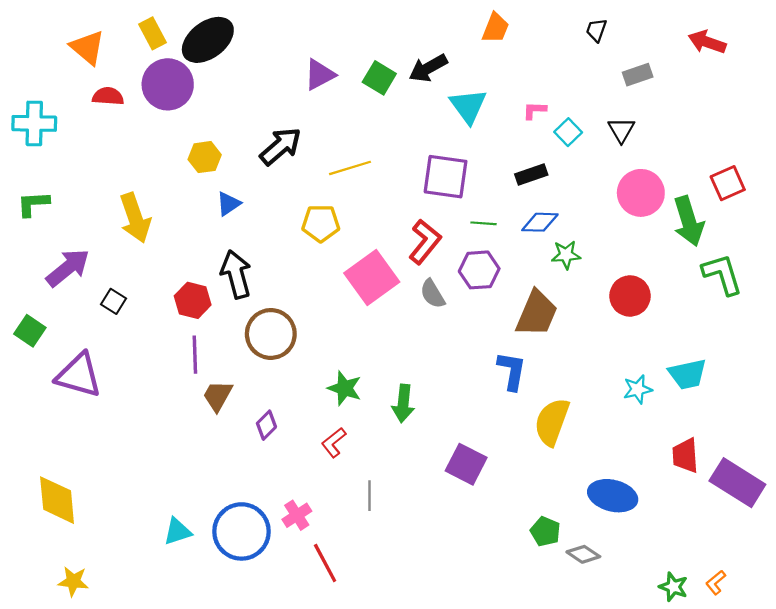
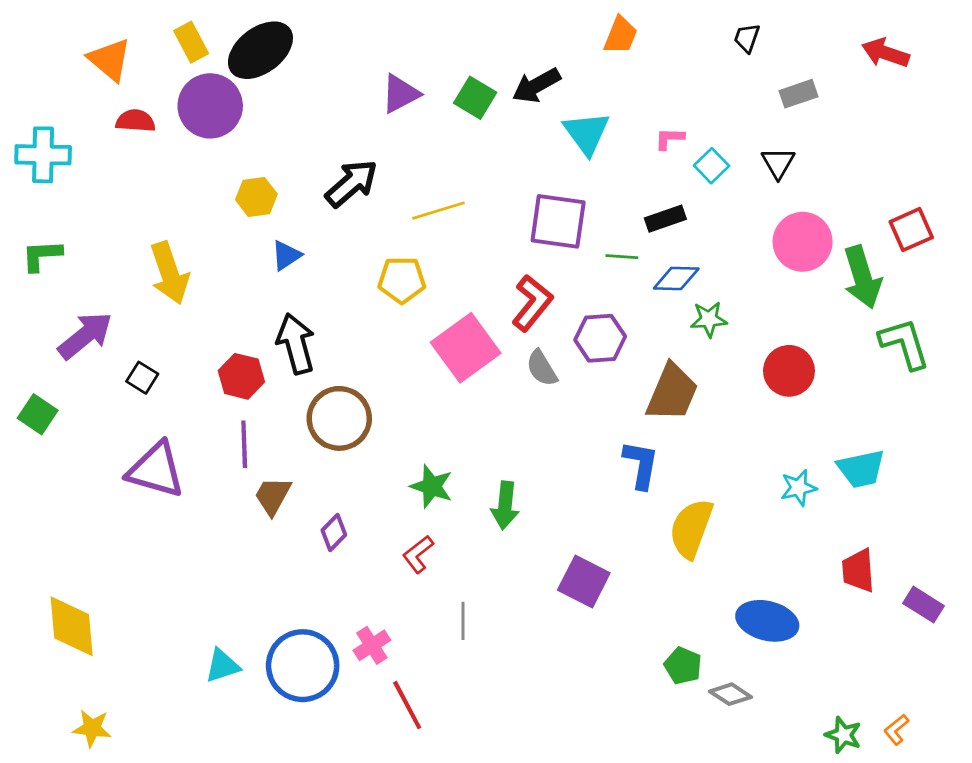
green line: (483, 223) -> (622, 257), moved
purple triangle: (79, 375) -> (156, 470), moved
purple rectangle: (737, 483) -> (924, 605), size x0.6

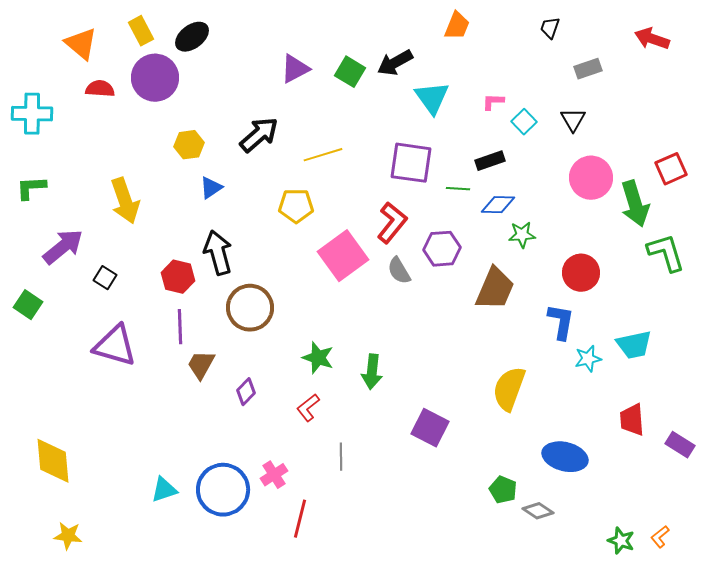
black ellipse: (260, 50) -> (192, 37), size x0.7
blue L-shape: (641, 465) -> (561, 322), moved
red line: (407, 705) -> (300, 519), turned 42

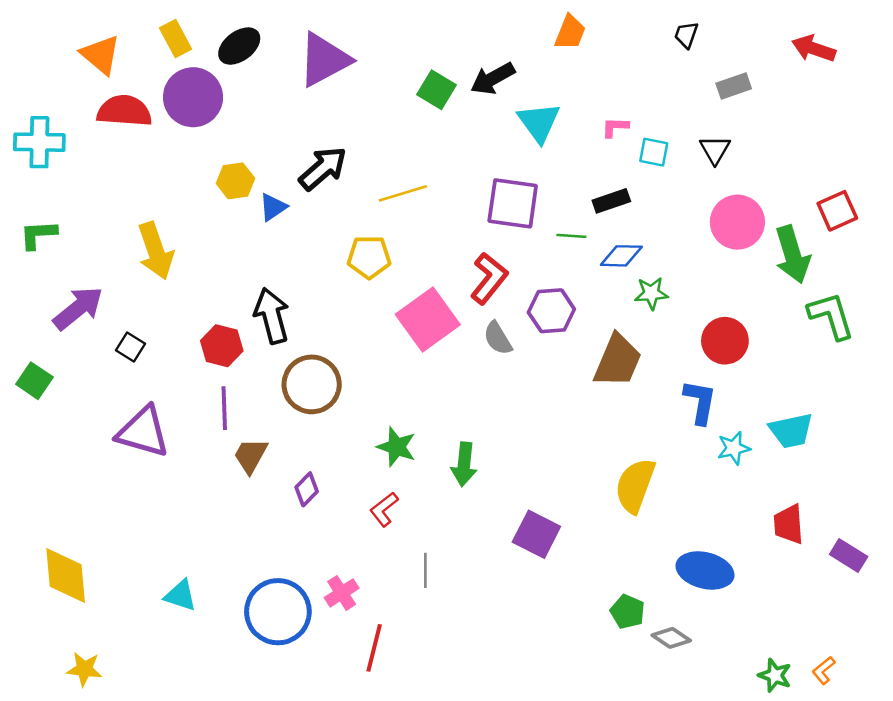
purple triangle: (295, 69) -> (324, 60), moved, size x1.5
red semicircle: (100, 89) -> (124, 111), size x1.5
cyan square: (524, 122) -> (654, 152), turned -35
blue triangle: (211, 188) -> (273, 207), moved
cyan triangle: (164, 490) -> (181, 595), moved, turned 36

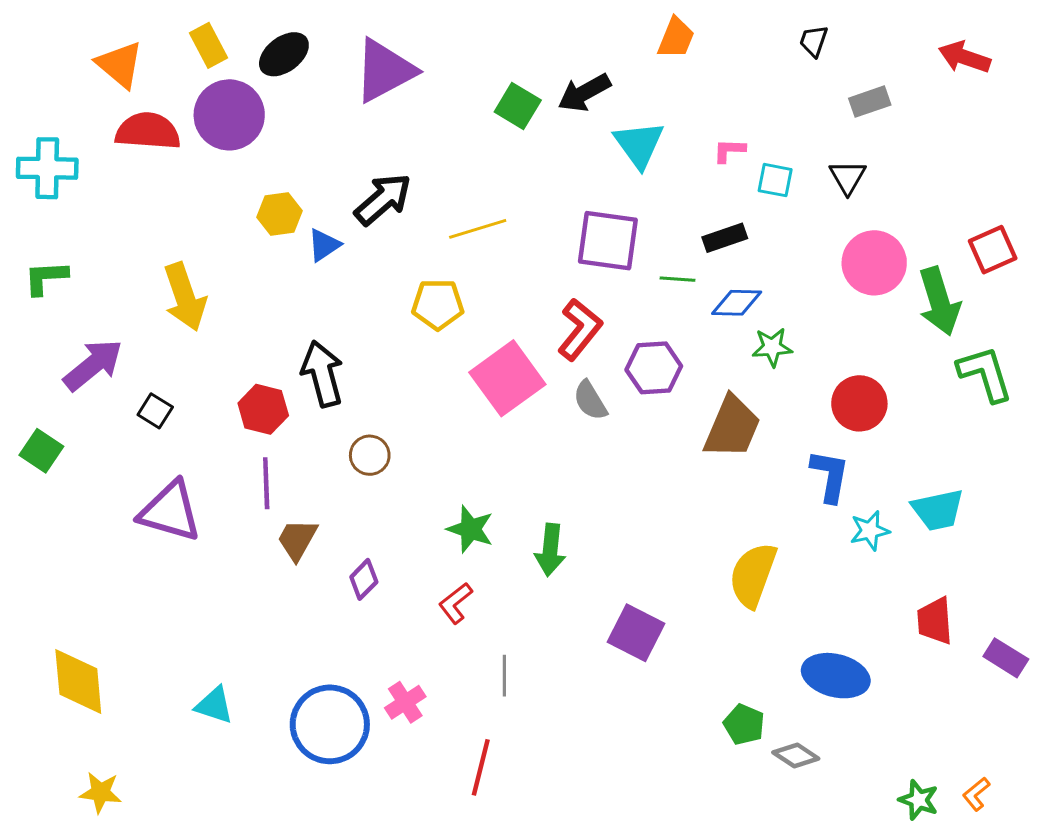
brown circle: (312, 384) -> (370, 455), size x0.6
red line: (374, 648) -> (481, 767), moved

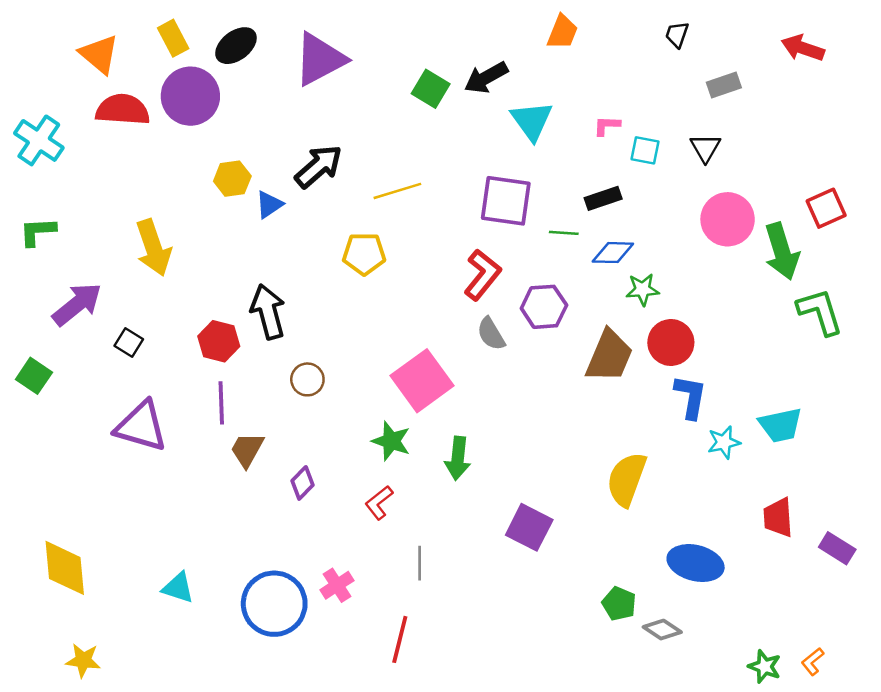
cyan cross: (47, 168) -> (39, 140), turned 33
pink square: (507, 378) -> (422, 381), moved
red circle: (859, 403) -> (671, 343), moved

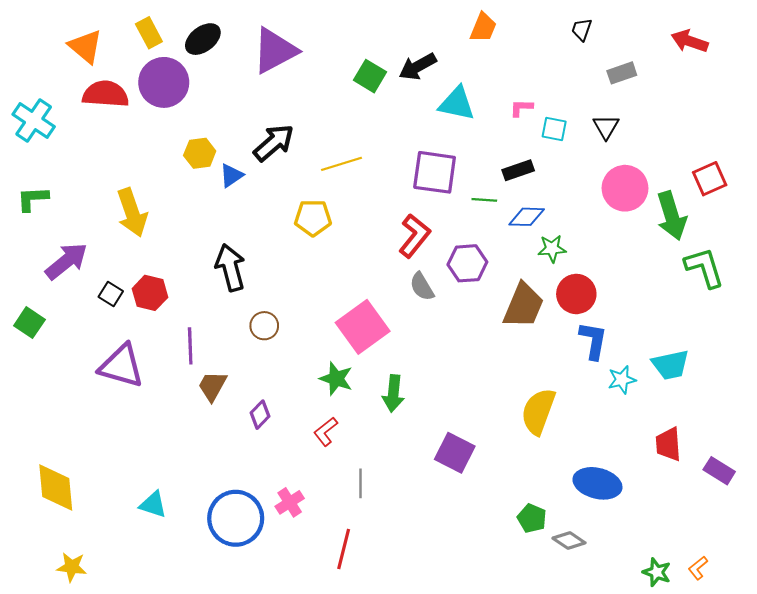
cyan triangle: (532, 121) -> (457, 104), turned -42
red hexagon: (219, 341) -> (150, 293), moved

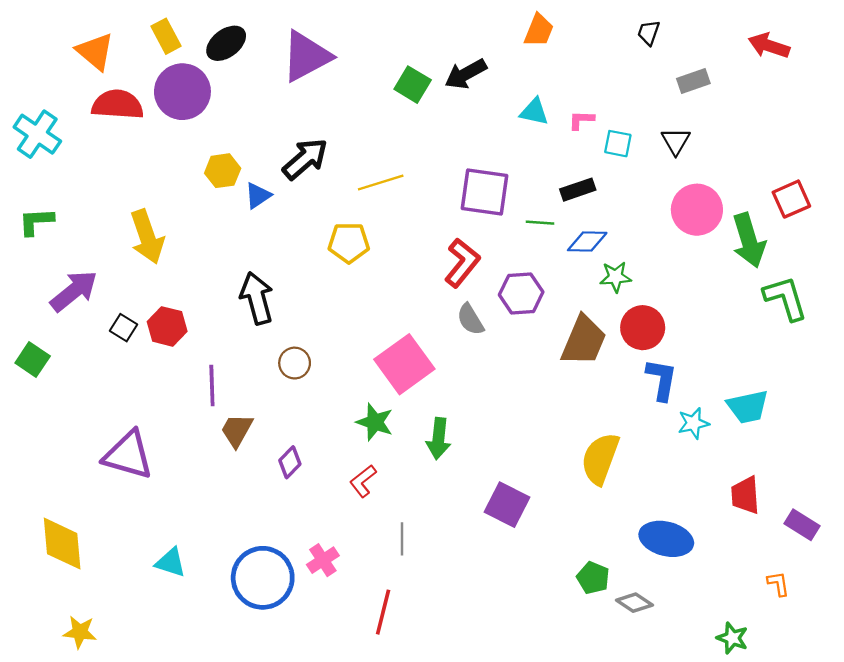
cyan triangle: (457, 104) -> (534, 112), moved, size x0.7
purple triangle: (121, 366) -> (128, 455), moved
orange L-shape: (698, 568) -> (778, 584), moved, turned 120

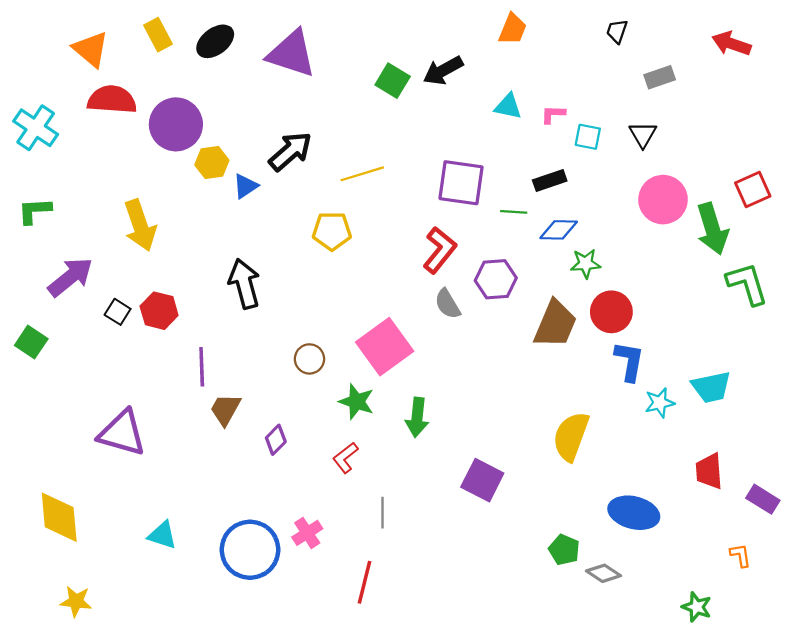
purple triangle: (306, 56) -> (292, 54), turned 46
purple circle: (182, 92) -> (176, 124), moved
brown circle: (295, 363) -> (309, 359), moved

